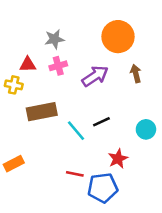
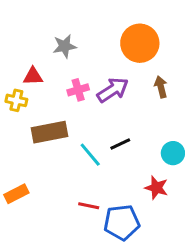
pink cross: (58, 66) -> (78, 90), moved
red star: (118, 159) -> (156, 188), moved, turned -30

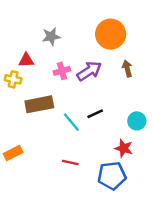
blue pentagon: (122, 222) -> (112, 176), moved

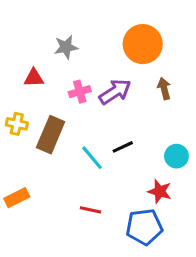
yellow cross: (13, 79) -> (17, 124), moved
brown rectangle: (39, 104) -> (51, 135), turned -56

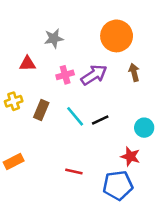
yellow cross: (17, 124) -> (14, 101), turned -30
brown rectangle: (51, 135) -> (41, 110), size x0.7
cyan line: (92, 158) -> (75, 116), moved

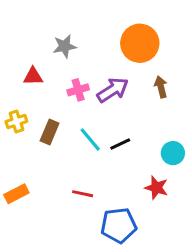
red line: (74, 172) -> (83, 194), moved
blue pentagon: (118, 185) -> (119, 225), moved

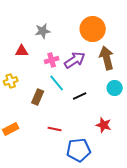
brown arrow: (161, 87) -> (107, 58), size x1.6
brown rectangle: (50, 132) -> (38, 97), moved
cyan line: (90, 140) -> (57, 83), moved
cyan circle: (173, 153) -> (115, 88), moved

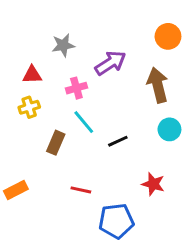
orange circle: (93, 29) -> (168, 36), moved, size x0.7
purple arrow: (75, 60) -> (110, 63), moved
yellow cross: (11, 81) -> (29, 107), moved

